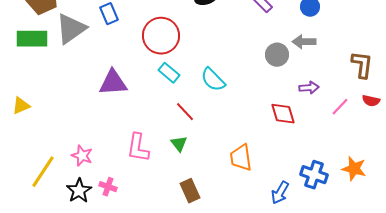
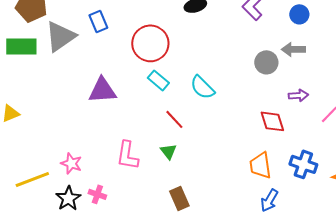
orange trapezoid: (241, 158) -> (260, 165), moved
yellow line: (43, 172) -> (32, 179), turned 36
blue cross: (314, 175) -> (303, 164), moved

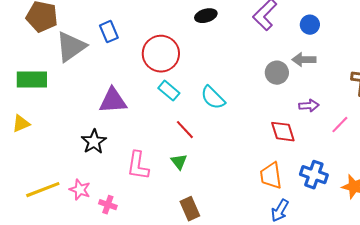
green rectangle: (21, 46) -> (32, 80), moved
pink star: (71, 163) -> (80, 190), moved
black star: (68, 198) -> (94, 142), moved

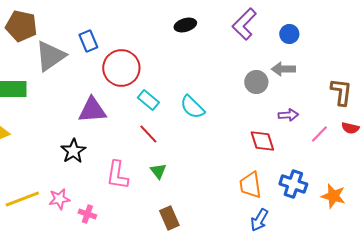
red circle: (161, 54) -> (121, 68), moved
red line: (185, 130) -> (148, 134), moved
pink star: (80, 190) -> (59, 199), turned -30

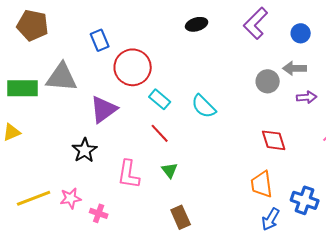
gray triangle: (50, 56) -> (62, 77), moved, turned 40
purple triangle: (92, 110) -> (104, 109), turned -32
purple arrow: (288, 115) -> (307, 97), moved
blue cross: (293, 184) -> (305, 200), moved

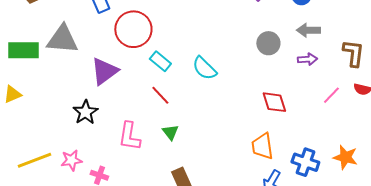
gray arrow: (295, 68) -> (308, 30), moved

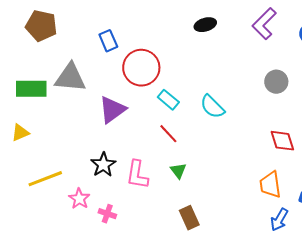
black star: (85, 112) -> (103, 165), moved
yellow line: (34, 160) -> (45, 179), moved
pink star: (71, 160) -> (79, 199), turned -30

